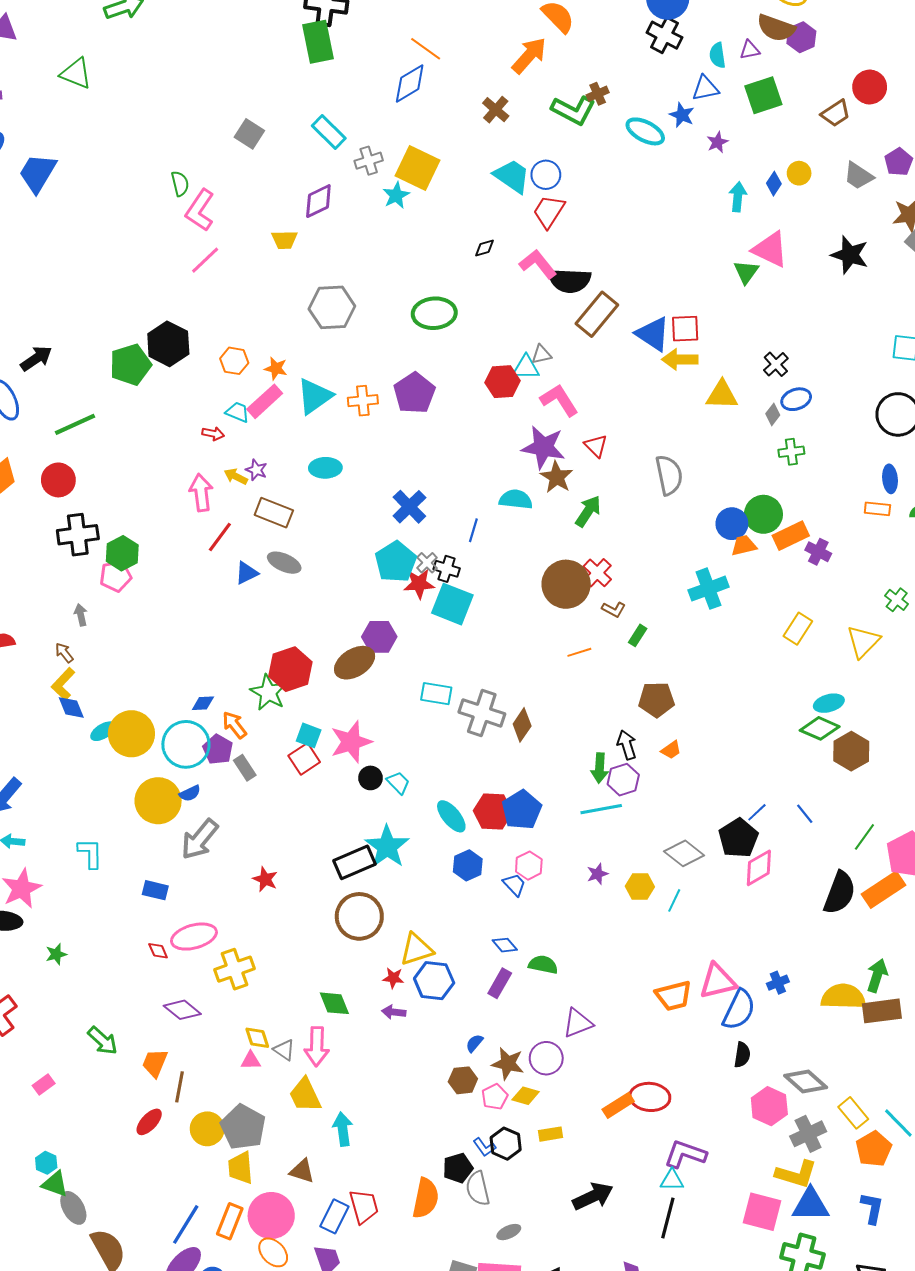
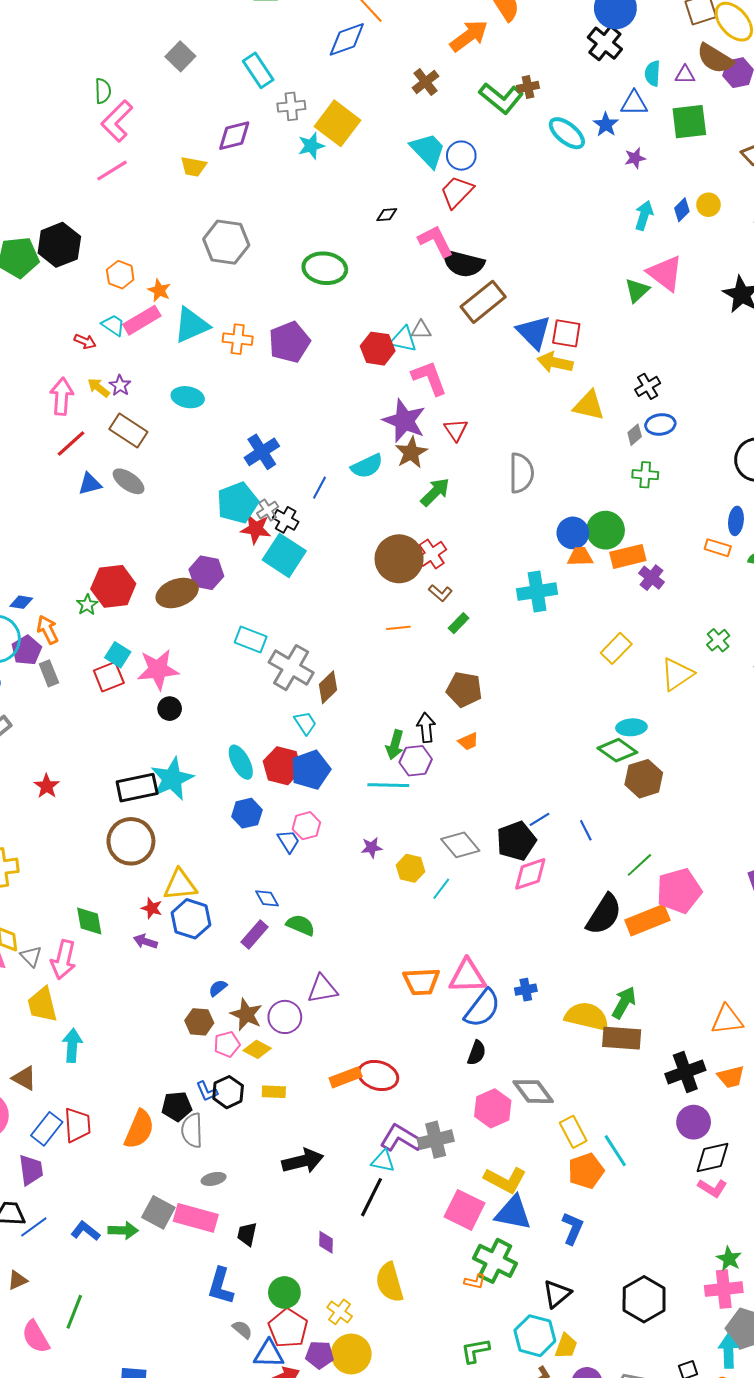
cyan semicircle: (516, 499) -> (367, 466), turned 136
green star: (268, 692) -> (87, 605), size x0.6
cyan trapezoid: (398, 783) -> (305, 723), moved
gray cross: (808, 1134) -> (436, 1140), moved

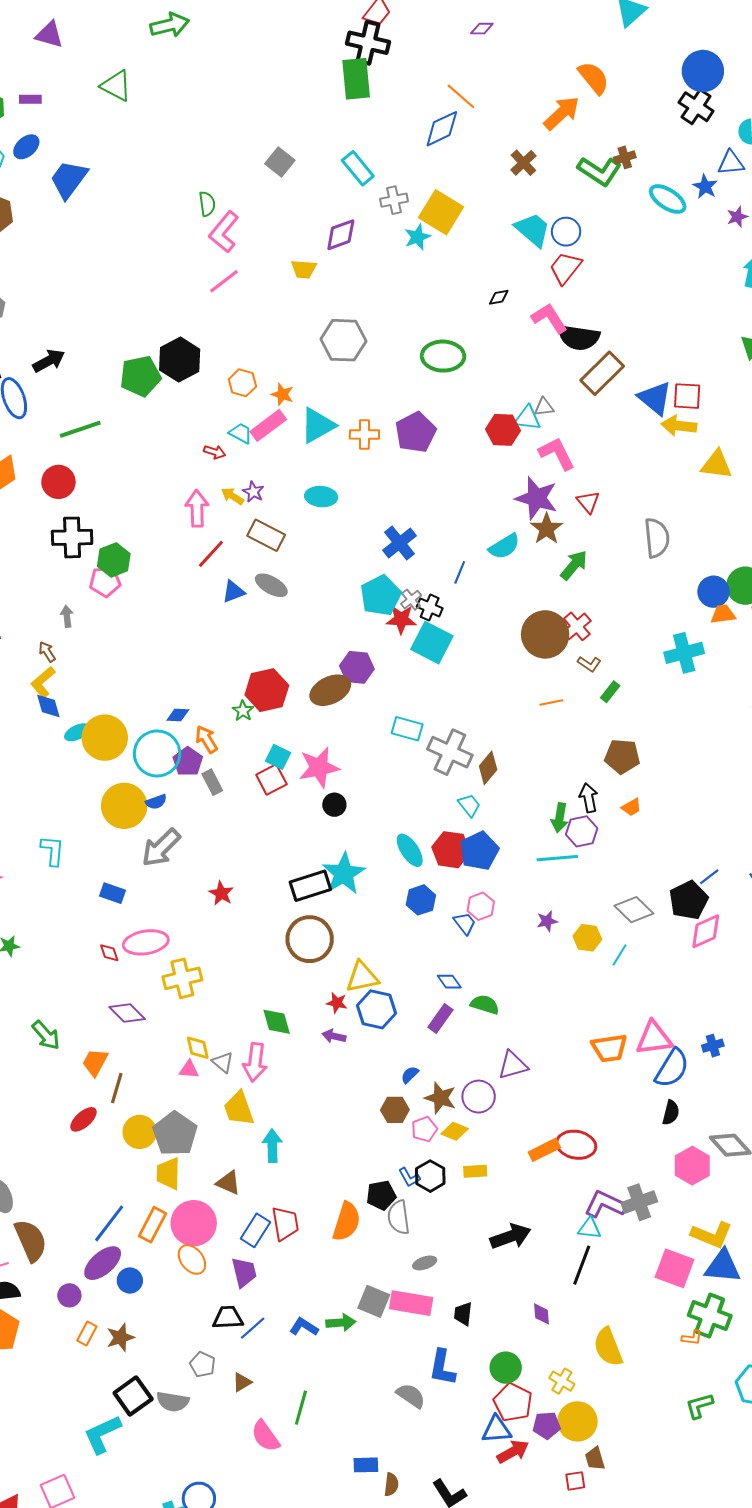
gray semicircle: (242, 1330) -> (411, 1396), moved, size x1.4

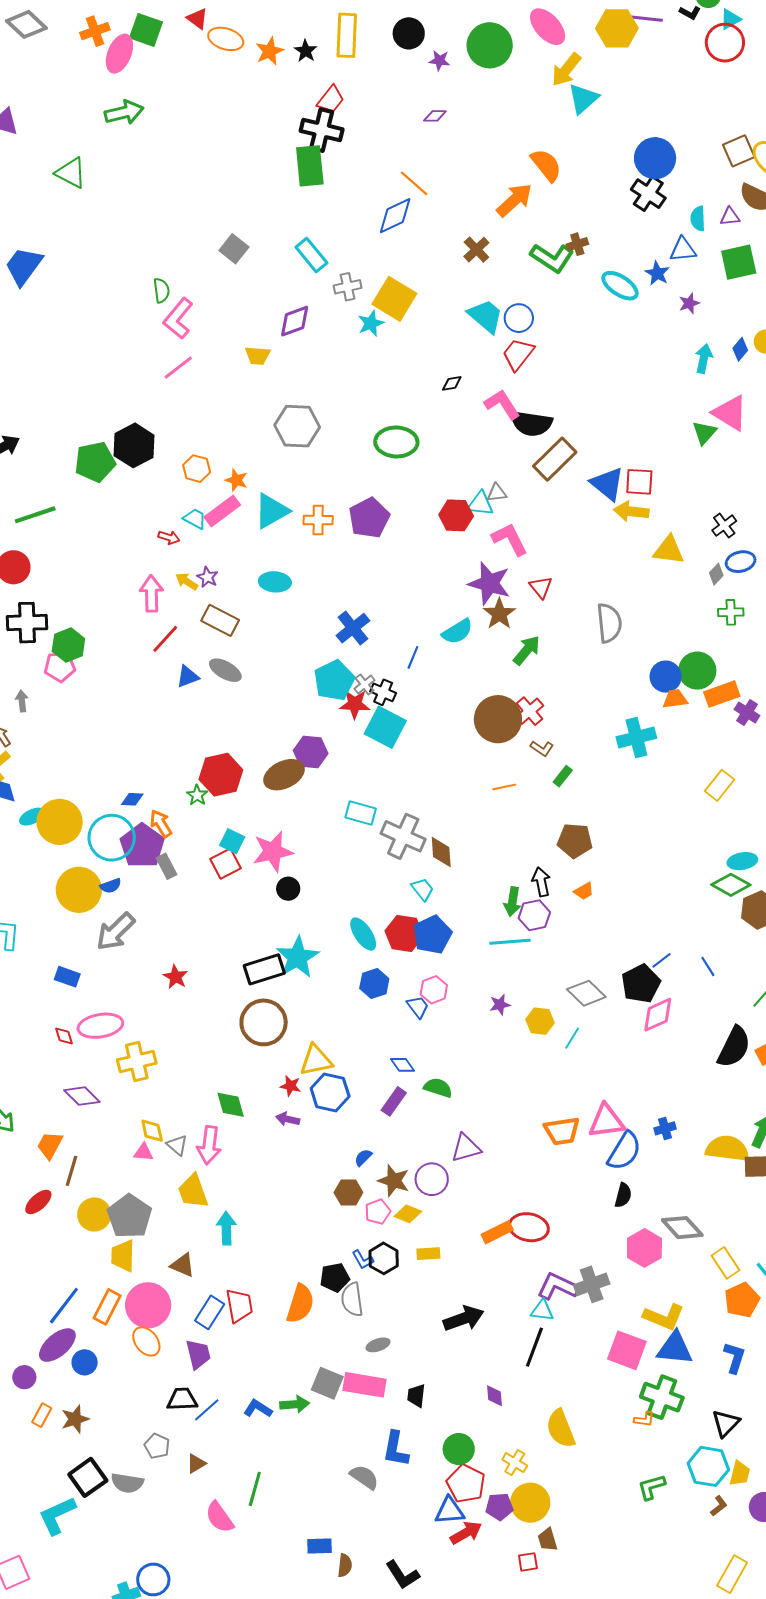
purple pentagon: (188, 762) -> (142, 846), size x1.5
brown diamond: (488, 768) -> (441, 852), turned -44

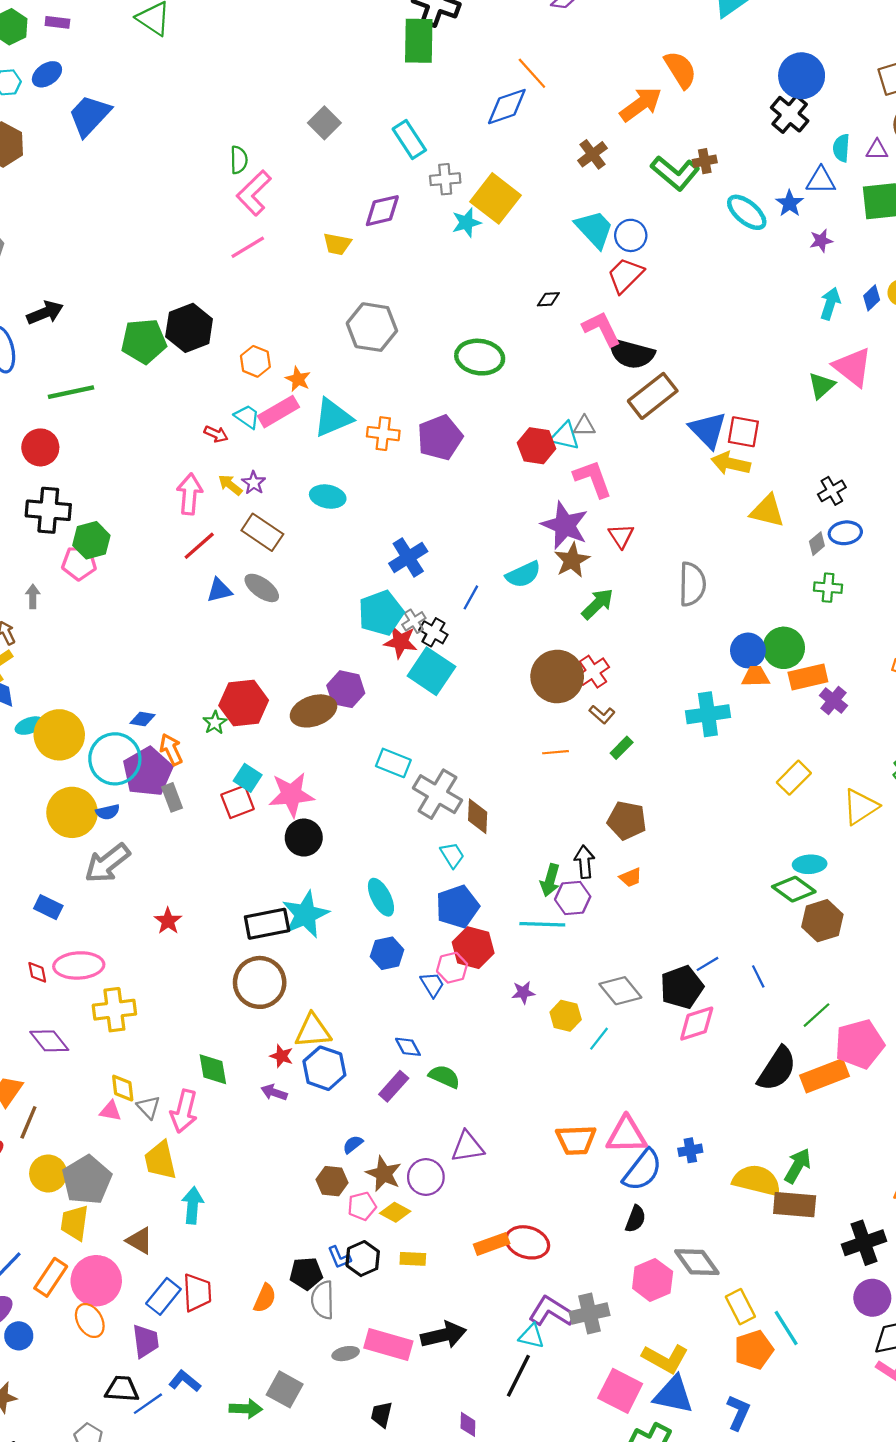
black circle: (288, 889) -> (304, 838), size x1.4
red hexagon: (404, 933) -> (473, 948), moved
orange semicircle: (300, 1304) -> (265, 1298), size x0.7
pink rectangle: (364, 1385) -> (388, 1345), moved
blue L-shape: (258, 1409) -> (185, 1381), moved

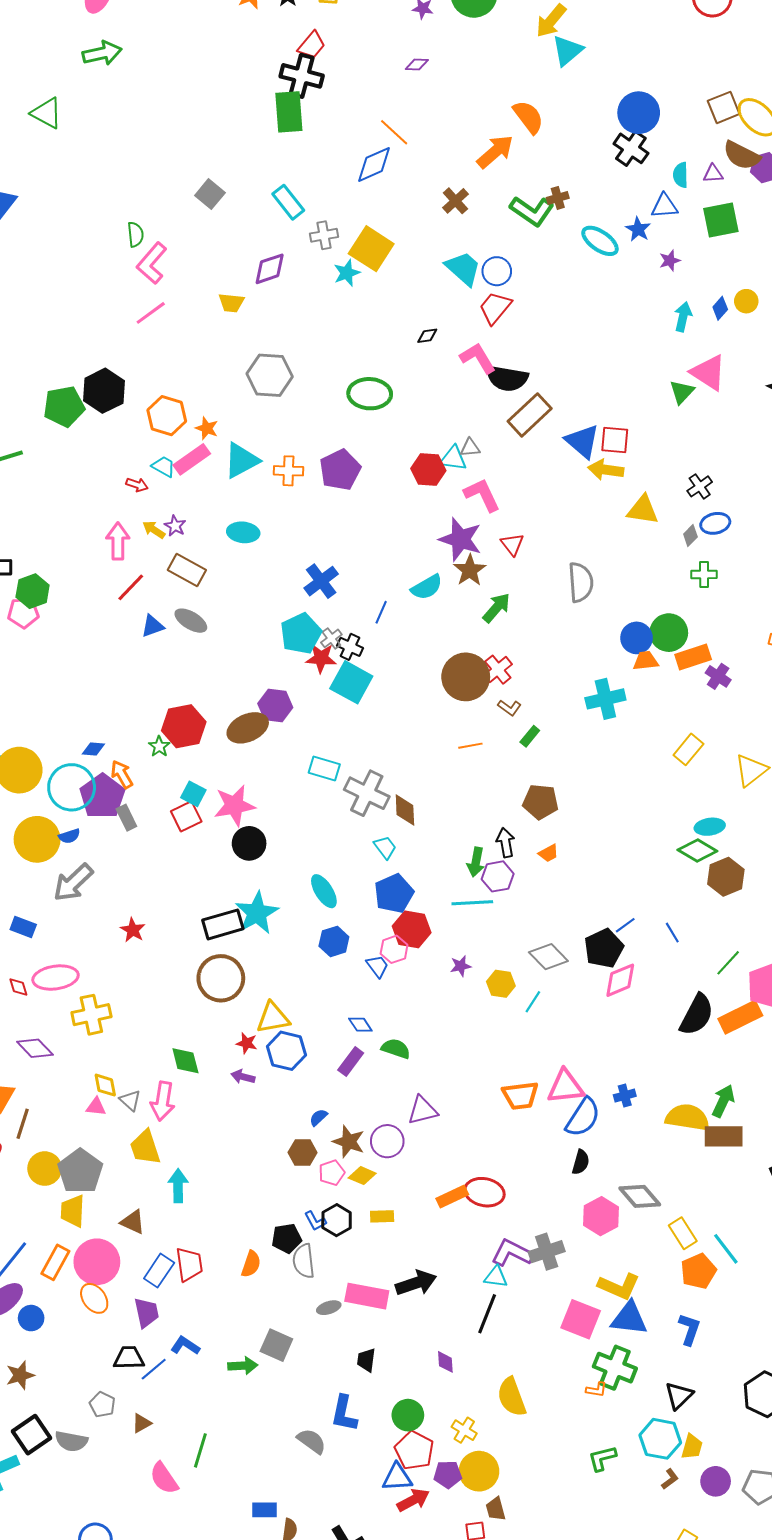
orange hexagon: (255, 361) -> (167, 416), size x1.4

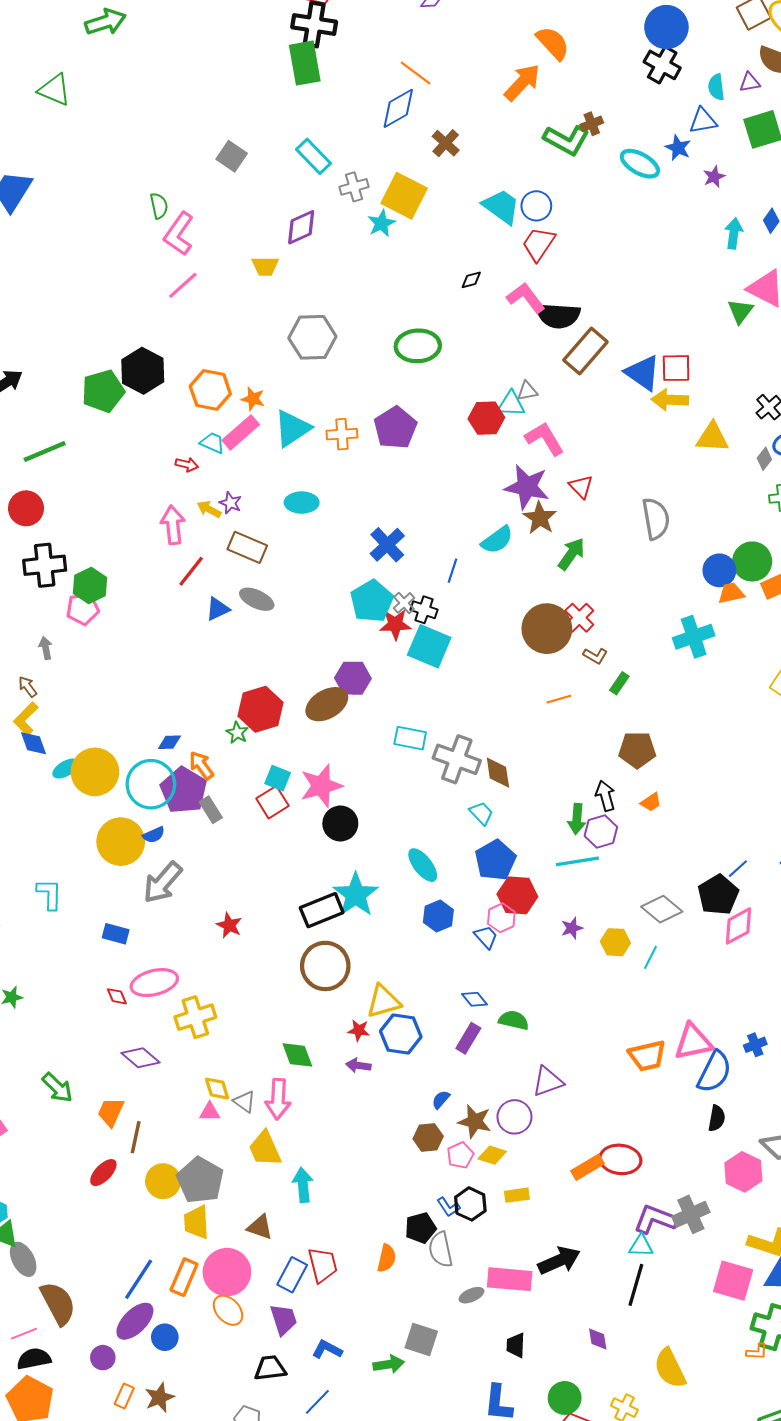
brown cross: (456, 201) -> (446, 143), moved
blue line: (154, 1369) -> (317, 1402), moved

